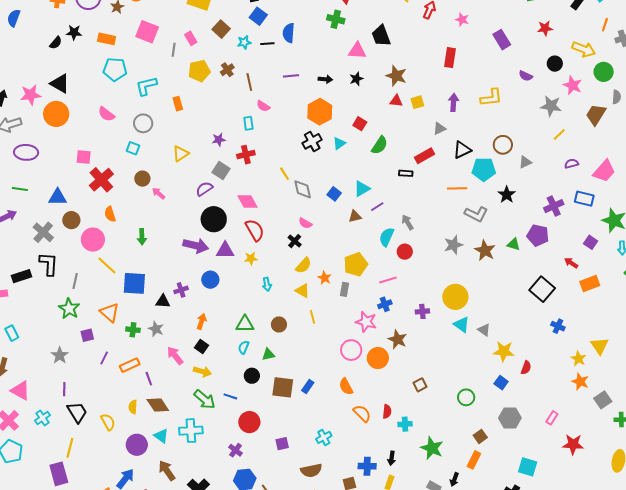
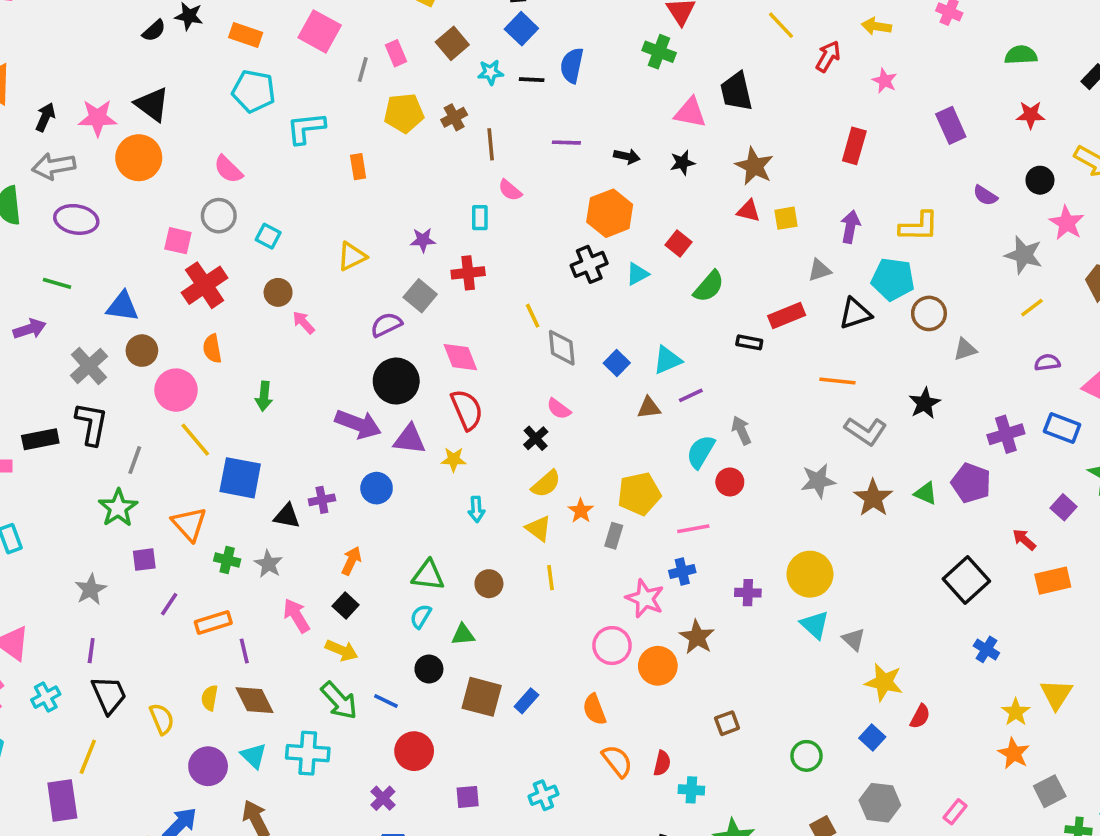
gray circle: (143, 123) -> (219, 216), moved
cyan pentagon: (484, 169) -> (893, 279), moved

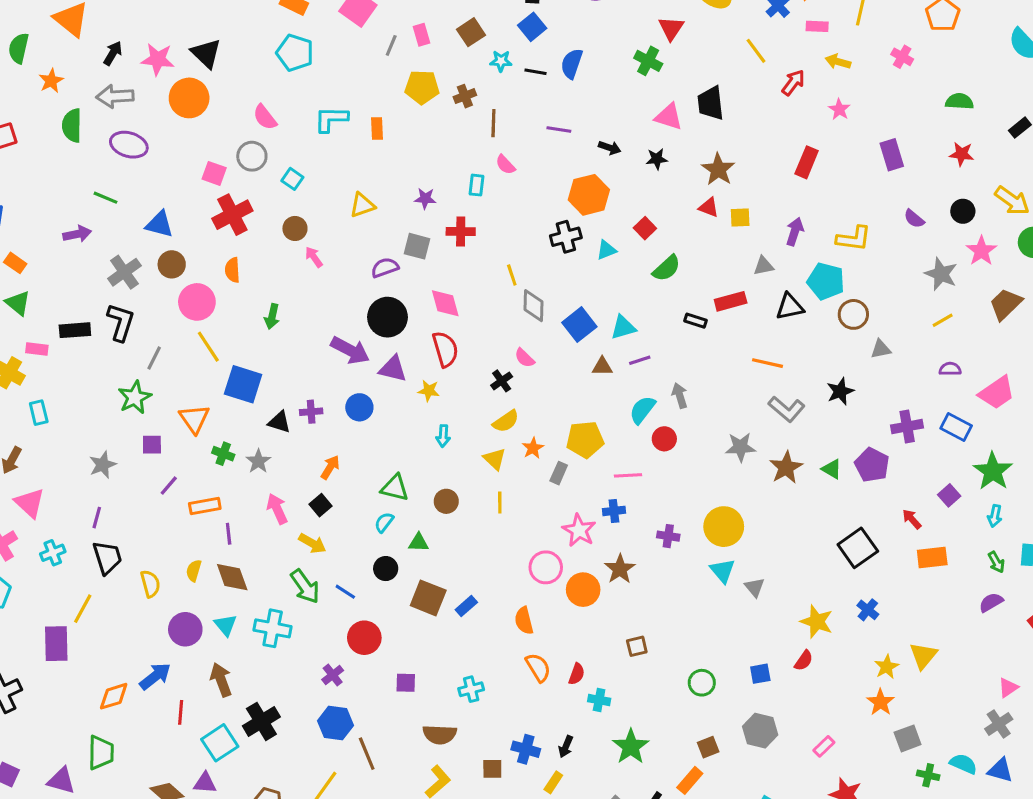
cyan L-shape: (306, 128) -> (331, 119), moved
gray square: (420, 296) -> (417, 246), turned -32
blue square: (617, 363) -> (579, 325), size x1.5
yellow star: (884, 682) -> (817, 622), moved
blue square: (872, 737) -> (760, 674), turned 30

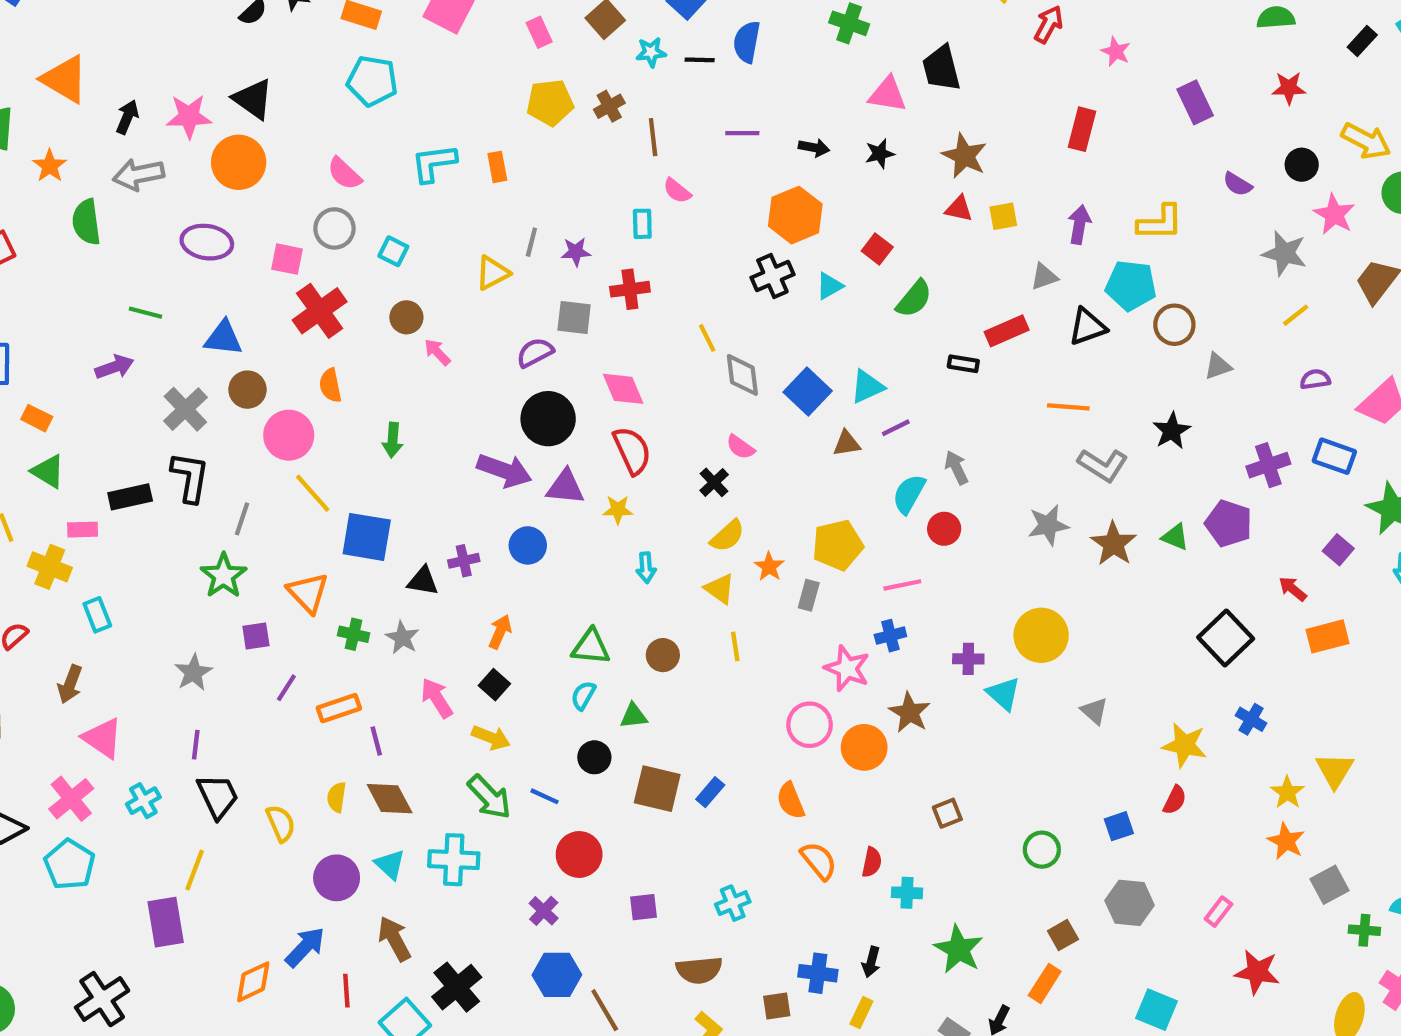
gray line: (391, 45) -> (531, 242), moved
purple ellipse: (129, 145) -> (207, 242), moved
cyan triangle: (723, 571) -> (1003, 694), moved

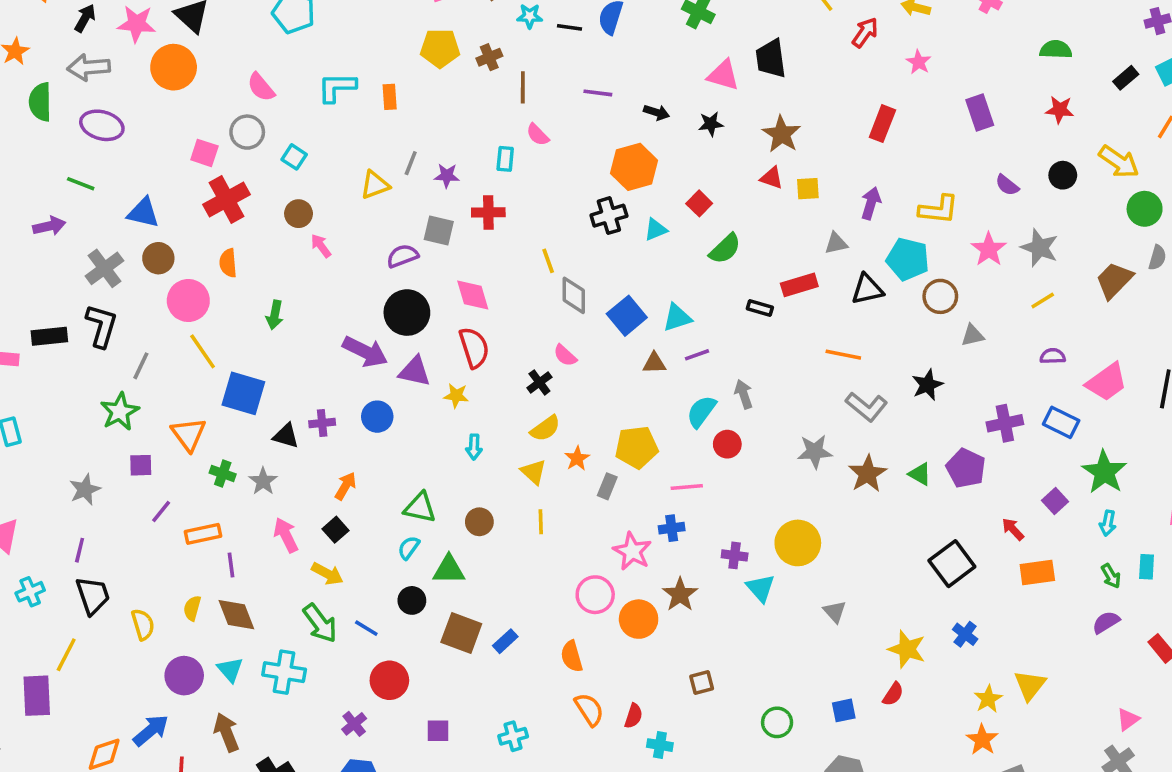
pink star: (1334, 214) -> (989, 249), moved
purple ellipse: (207, 242) -> (102, 125), moved
green triangle: (634, 716) -> (449, 570), size x1.4

